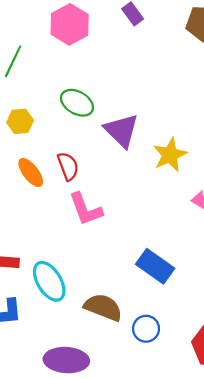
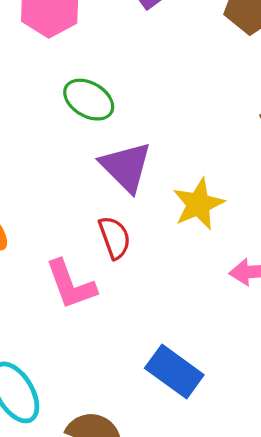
green ellipse: (77, 103) -> (89, 100), moved
red semicircle: (68, 166) -> (115, 238), moved

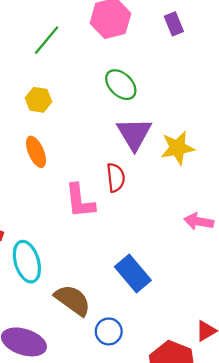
yellow star: (198, 204) -> (178, 148), moved

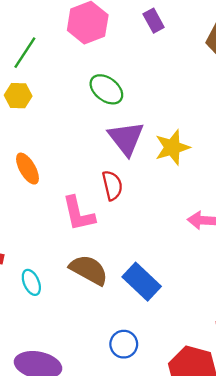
yellow hexagon: (38, 100) -> (18, 96), moved
cyan ellipse: (27, 262) -> (31, 282), size x0.6
brown semicircle: (73, 300) -> (89, 270), moved

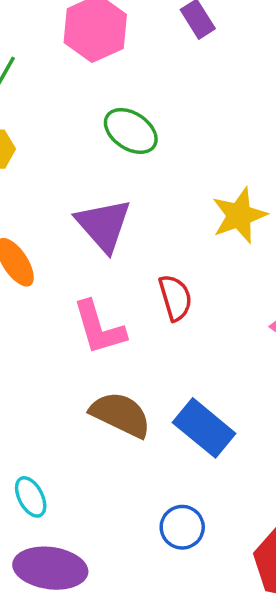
purple triangle: (126, 138) -> (104, 225), moved
red semicircle: (112, 185) -> (175, 298), moved
cyan ellipse: (31, 282) -> (31, 497), moved

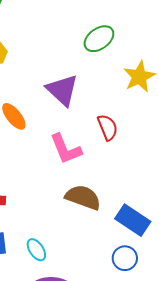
green ellipse: (131, 131) -> (99, 39), moved, turned -64
blue rectangle: (204, 428) -> (133, 220), moved

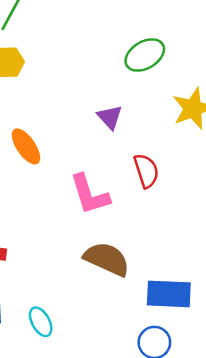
purple triangle: (62, 90) -> (110, 117), moved, size x0.6
blue rectangle: (133, 220) -> (169, 294), turned -36

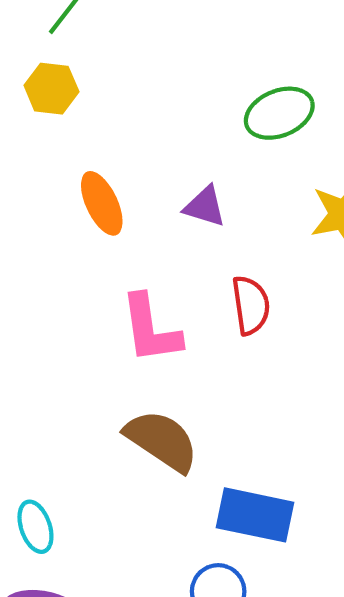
purple triangle: (110, 117) -> (205, 206), turned -40
orange ellipse: (26, 146) -> (102, 203), moved

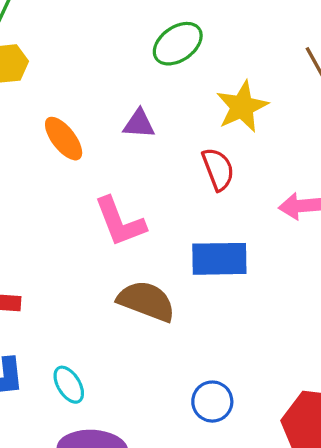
red semicircle: (251, 305) -> (218, 169), moved
blue rectangle: (255, 515) -> (219, 259), moved

